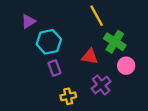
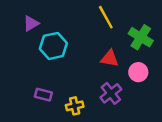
green cross: (115, 42) -> (141, 37), moved
red triangle: (90, 57) -> (110, 58), moved
purple rectangle: (55, 68) -> (43, 95), moved, turned -56

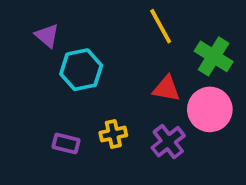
purple triangle: (31, 23) -> (47, 36), turned -49
pink circle: (138, 72) -> (210, 109), size x1.5
yellow cross: (75, 106) -> (113, 134), moved

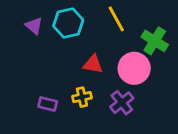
cyan hexagon: (81, 70) -> (68, 23), moved
red triangle: (166, 89) -> (93, 64), moved
pink circle: (210, 109) -> (134, 68), moved

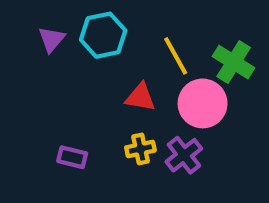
yellow line: (116, 19) -> (176, 56), moved
purple triangle: (34, 26) -> (51, 39), turned 30
yellow cross: (82, 97) -> (140, 149), moved

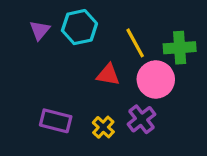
green cross: (234, 62) -> (180, 48), turned -36
yellow cross: (140, 149) -> (103, 127), moved, turned -35
purple rectangle: (72, 157) -> (56, 121), size x1.4

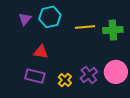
yellow line: (135, 43) -> (85, 27), turned -66
red triangle: (108, 75) -> (41, 52), moved
pink circle: (156, 79) -> (116, 72), moved

